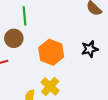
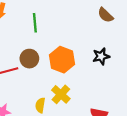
brown circle: (14, 38) -> (29, 59), moved

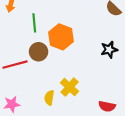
green line: (35, 23) -> (34, 23), moved
orange hexagon: (62, 60) -> (61, 37), moved

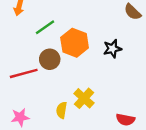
green line: (34, 23) -> (45, 27), turned 60
black star: (109, 50) -> (112, 49), moved

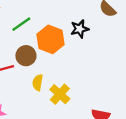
black star: (112, 49) -> (80, 29), moved
yellow semicircle: (62, 110) -> (38, 83), moved

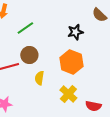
orange hexagon: (50, 39) -> (71, 62), moved
yellow cross: (60, 94) -> (68, 94), moved

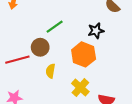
green line: (25, 28) -> (55, 27), moved
black star: (75, 32) -> (96, 31), moved

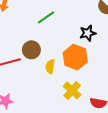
green line: (55, 27) -> (46, 17), moved
yellow semicircle: (50, 71) -> (50, 67), moved

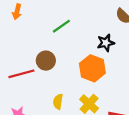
yellow semicircle: (50, 67) -> (58, 102), moved

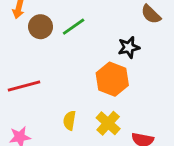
brown circle: (46, 61) -> (41, 27), moved

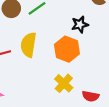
yellow semicircle: (69, 120) -> (28, 45), moved, size x1.6

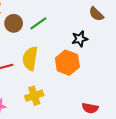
yellow cross: (64, 83) -> (34, 96), moved, turned 30

